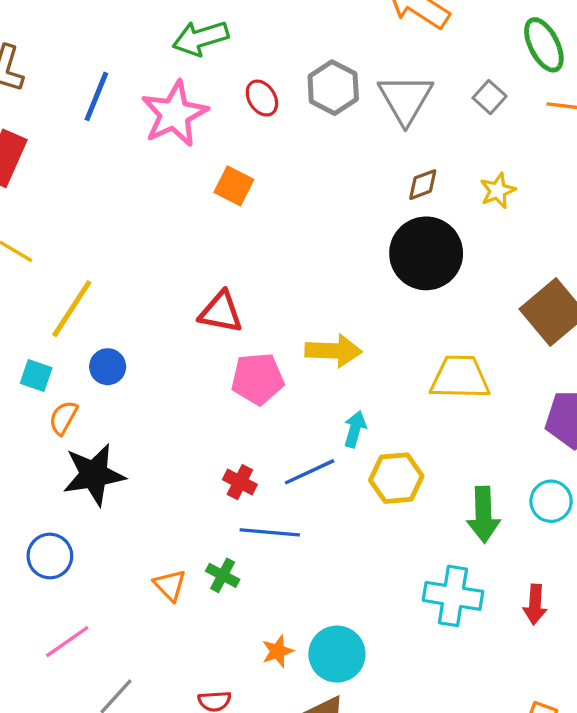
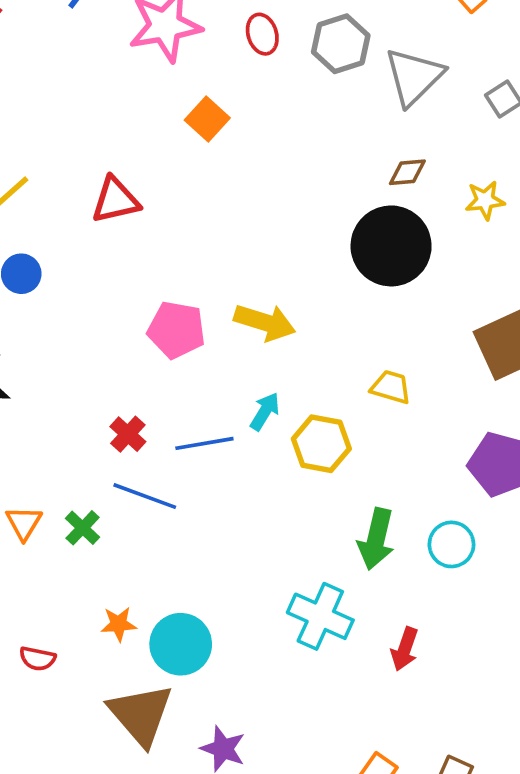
red triangle: (221, 312) -> (115, 200), moved, turned -39
yellow trapezoid: (460, 377) -> (391, 387), size x0.6
yellow hexagon: (396, 478) -> (321, 444), moved

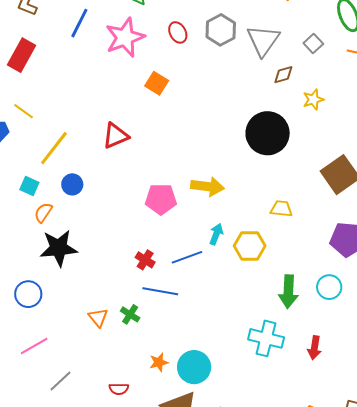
brown diamond: (407, 172) -> (283, 75), moved

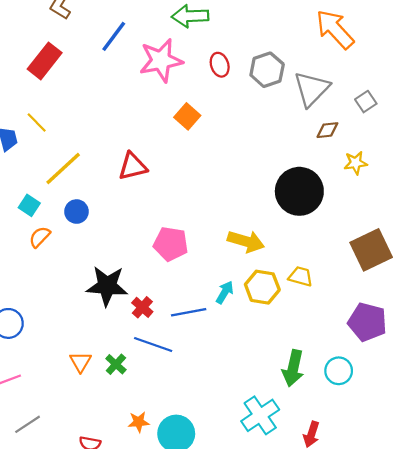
yellow arrow: (207, 186) -> (246, 241), moved
yellow hexagon: (250, 246) -> (262, 287), moved
black star: (59, 248) -> (107, 286), moved
cyan cross: (266, 338) -> (260, 415), turned 32

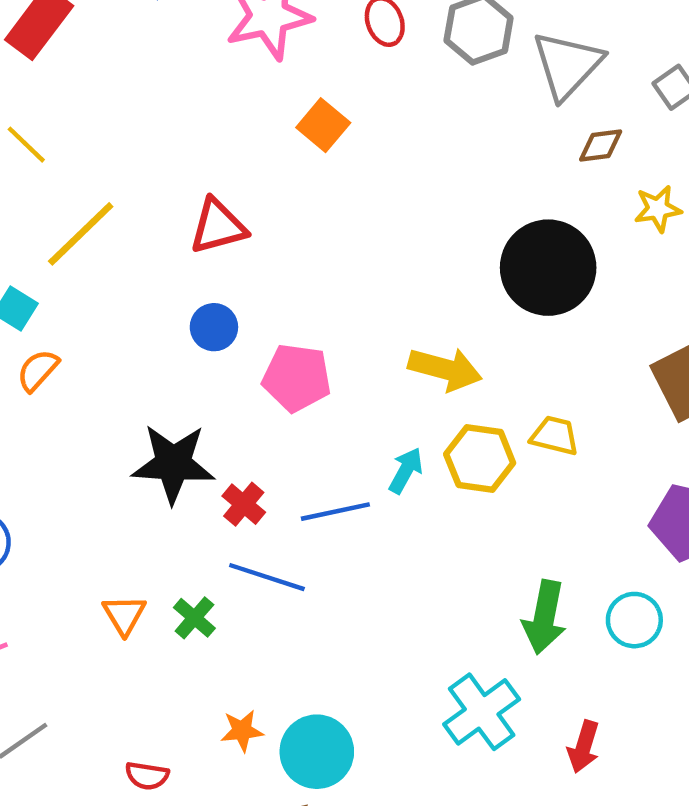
blue circle: (76, 212) -> (214, 327), moved

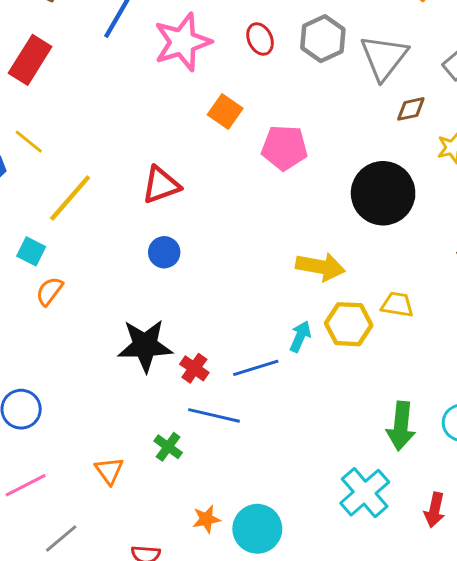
pink pentagon: (297, 378) -> (284, 148), moved
orange triangle: (124, 615) -> (109, 471), moved

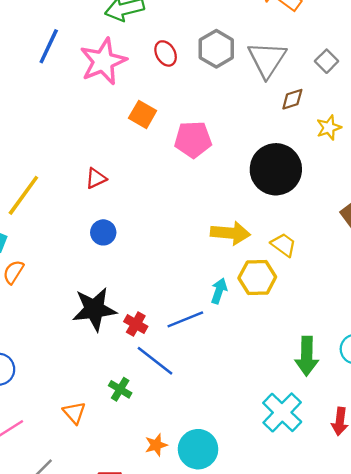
red triangle: (161, 185) -> (96, 178), size x0.7
yellow trapezoid: (397, 305) -> (284, 245), moved, turned 32
blue line: (214, 415) -> (155, 361), turned 30

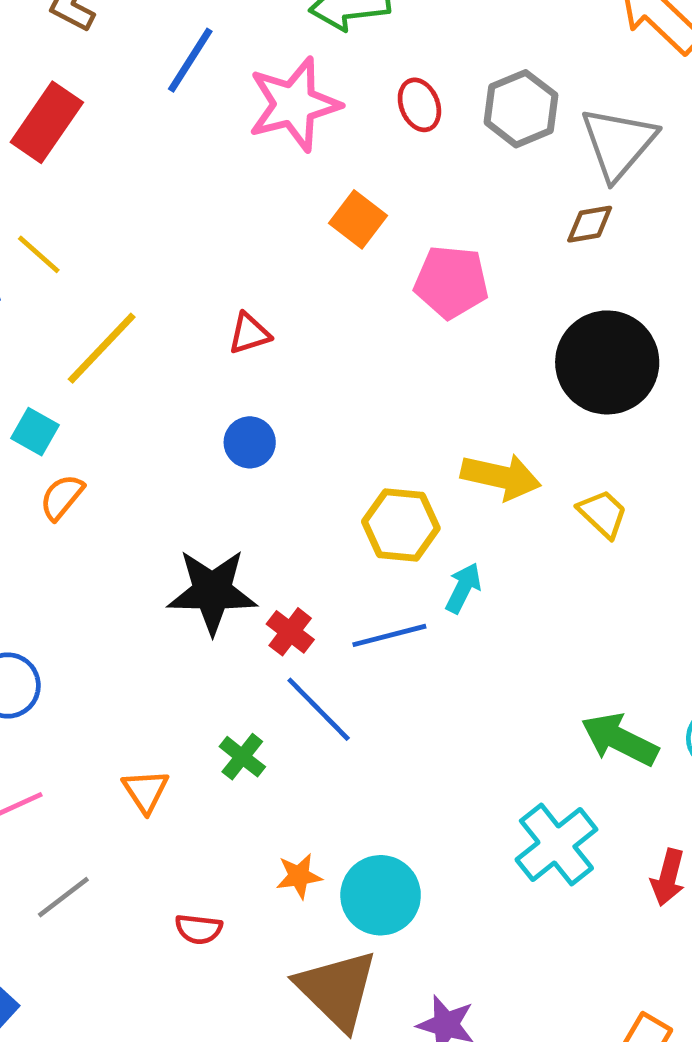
brown diamond: (292, 99) -> (590, 224), moved
yellow hexagon: (257, 278) -> (401, 525), moved
green arrow: (307, 356) -> (620, 740), turned 108

